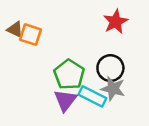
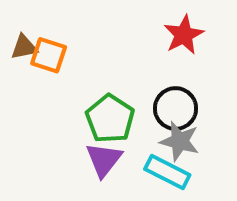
brown triangle: (15, 29) -> (24, 47), turned -36
cyan rectangle: (92, 96) -> (167, 172), moved

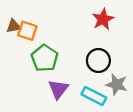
green pentagon: (110, 119) -> (45, 58), moved
gray star: (180, 141) -> (117, 85), moved

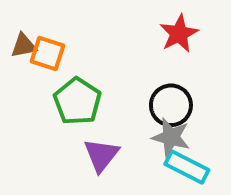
gray star: (117, 85) -> (171, 137), moved
cyan rectangle: (94, 96) -> (187, 167), moved

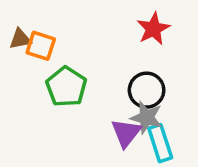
purple triangle: (101, 155) -> (126, 133), moved
cyan rectangle: (187, 167) -> (160, 143), turned 45

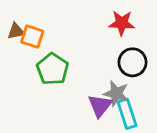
red star: (153, 29) -> (122, 23), turned 30
black circle: (147, 90) -> (132, 62), moved

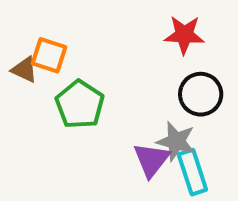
brown triangle: (16, 31) -> (24, 70), moved, turned 36

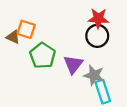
black circle: (201, 94) -> (97, 36), moved
purple triangle: (151, 160) -> (73, 64), moved

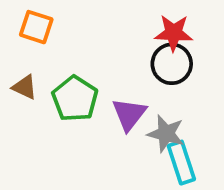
orange square: (26, 29) -> (36, 27), moved
brown triangle: (13, 37) -> (25, 87), moved

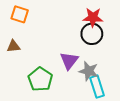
brown triangle: (25, 87) -> (13, 46), turned -32
green pentagon: (75, 99) -> (40, 79), moved

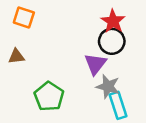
red star: (93, 17) -> (113, 21), turned 30
purple triangle: (69, 61) -> (95, 64), moved

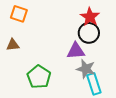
purple triangle: (95, 64) -> (76, 51), turned 48

